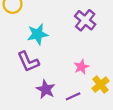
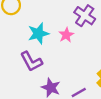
pink star: (81, 67) -> (66, 35), moved

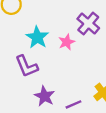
cyan star: (38, 33) -> (37, 37), turned -30

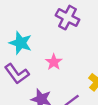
pink star: (67, 42) -> (54, 62), moved

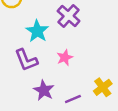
purple cross: (68, 18) -> (69, 16), moved

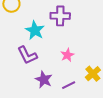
purple cross: (69, 16) -> (60, 16), turned -36
pink star: (65, 58) -> (67, 55), moved

